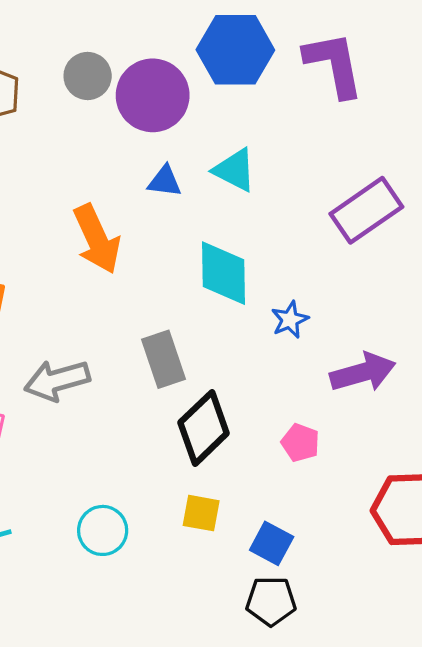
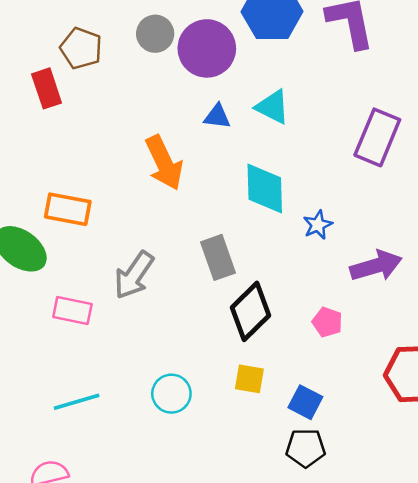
purple rectangle: (366, 210) -> (377, 137), turned -32
gray arrow: (57, 380) -> (134, 275), turned -39

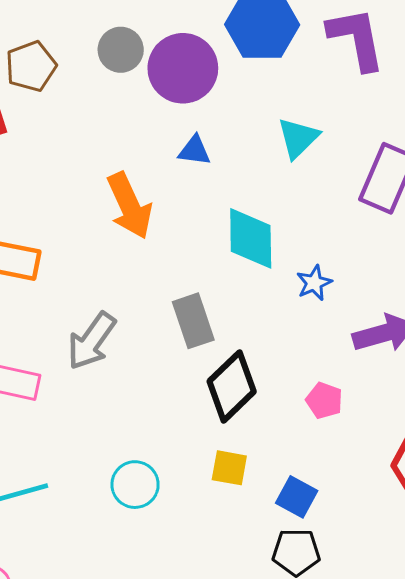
brown pentagon: (81, 48) -> (31, 66), turned 30
cyan triangle: (273, 107) -> (298, 138), moved, turned 48

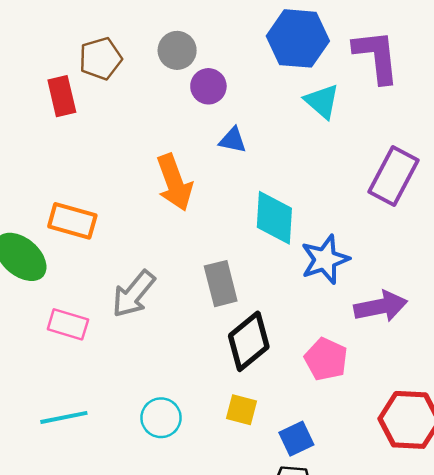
purple circle: (183, 68) -> (208, 86), moved, size x0.6
cyan triangle: (298, 138) -> (322, 101), moved, turned -39
blue star: (314, 283) -> (325, 259), size x1.6
pink pentagon: (324, 401) -> (326, 359), size x1.4
blue square: (297, 497) -> (296, 439), turned 32

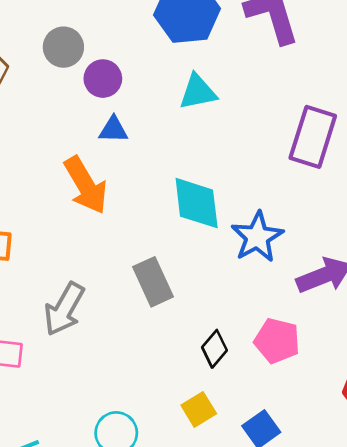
cyan triangle: (322, 101) -> (198, 92), moved, turned -42
blue triangle: (233, 140) -> (113, 130), moved
black diamond: (249, 341) -> (214, 349), moved, size x0.6
yellow square: (242, 410) -> (199, 409), turned -36

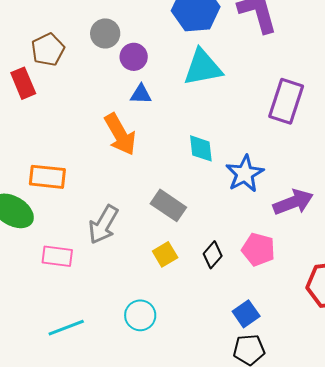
cyan triangle: (198, 92) -> (203, 67), size x1.4
cyan diamond: (197, 203) -> (201, 148), size x0.7
gray rectangle: (153, 282) -> (168, 205), turned -32
yellow square: (199, 409) -> (165, 254), moved

